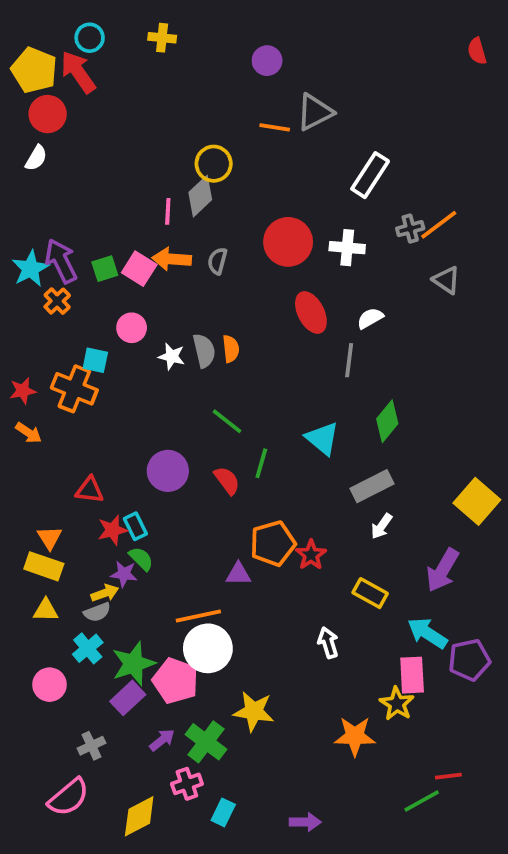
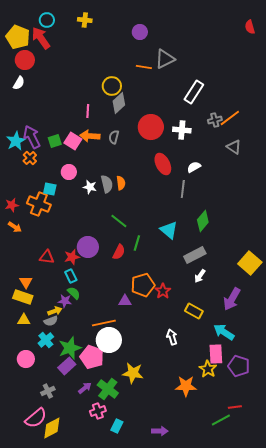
gray diamond: (200, 196) -> (119, 103), moved
red semicircle: (227, 480) -> (119, 252), turned 63
red star: (112, 530) -> (72, 257), moved
purple pentagon: (469, 660) -> (239, 366), moved, turned 30
yellow diamond: (139, 816) -> (52, 428), moved

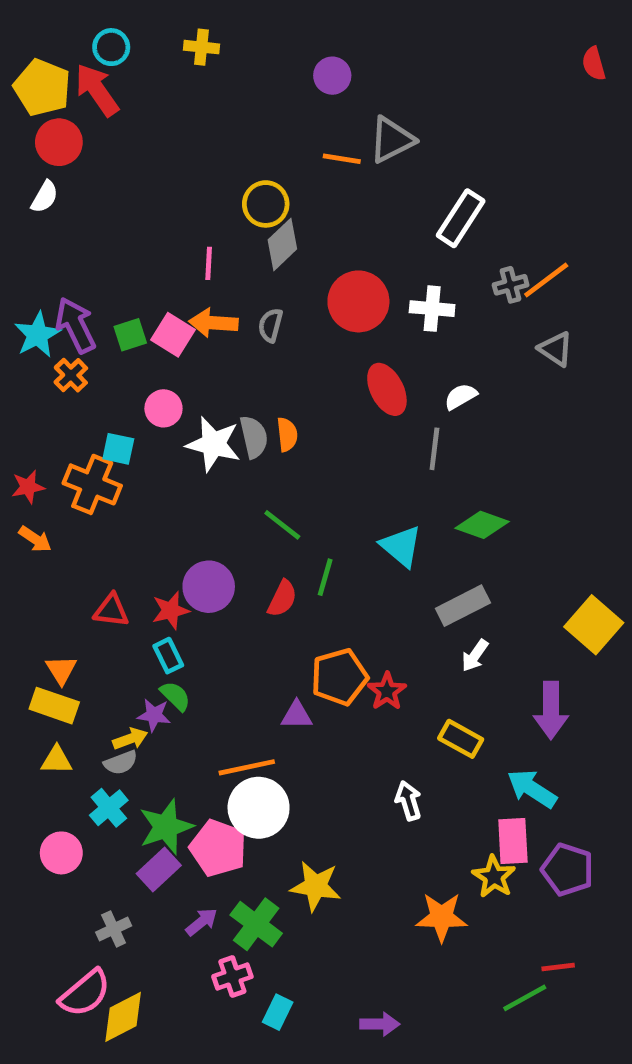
white star: (90, 187) -> (213, 444), size x1.6
green diamond: (203, 221) -> (482, 525), turned 70
purple arrow: (232, 299) -> (551, 710), turned -30

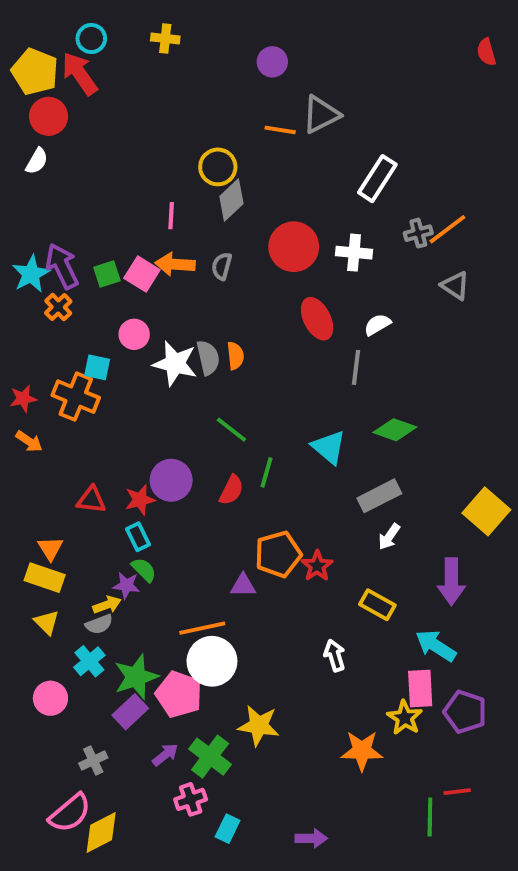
yellow triangle: (57, 760) -> (47, 622), turned 44
green line: (525, 998) -> (430, 817), turned -60

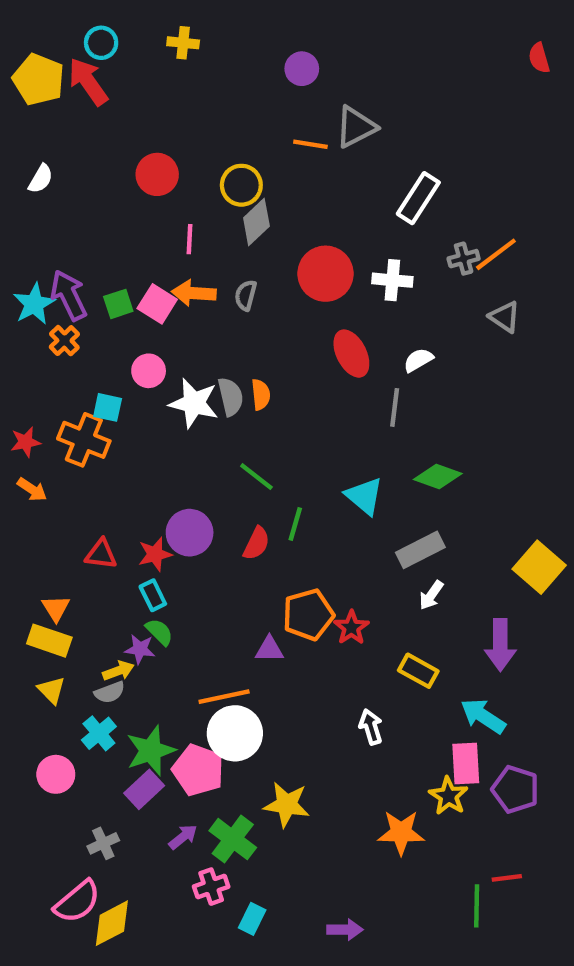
red circle: (49, 116) -> (157, 174), moved

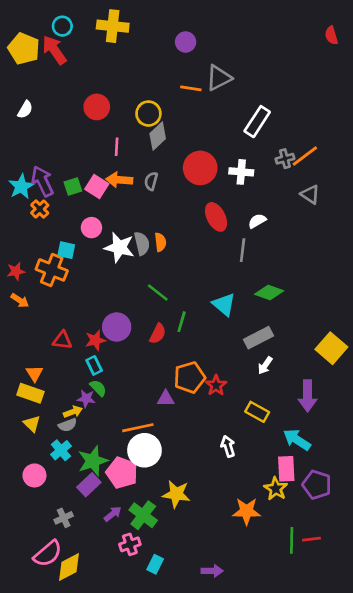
yellow cross: (183, 43) -> (113, 26), size x1.6
green line: (477, 906) -> (292, 540), moved

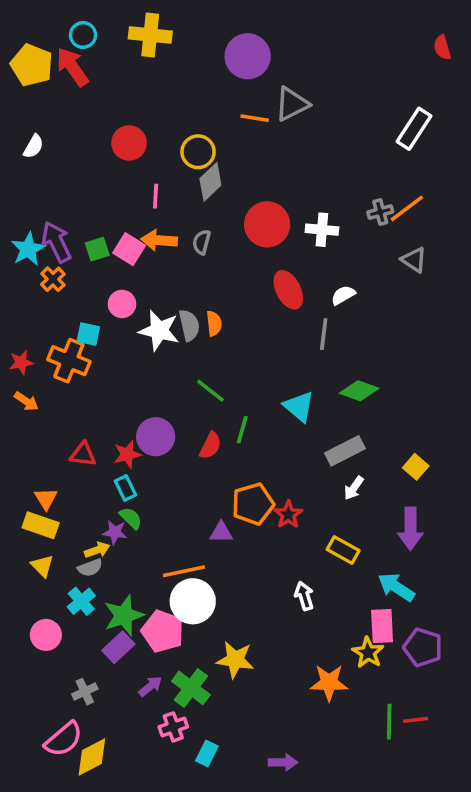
purple circle: (186, 42) -> (248, 56), size x1.6
white rectangle: (257, 122) -> (414, 129), moved
yellow square: (331, 348) -> (416, 467), moved, size x0.6

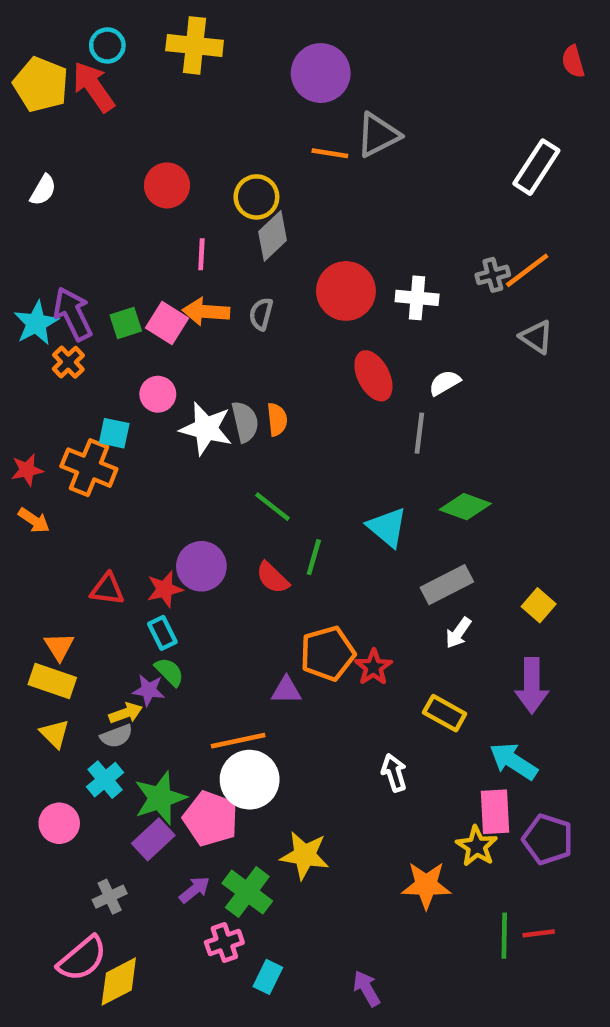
red semicircle: (210, 446) -> (273, 578), turned 108
purple arrow: (283, 762) -> (367, 988), turned -120

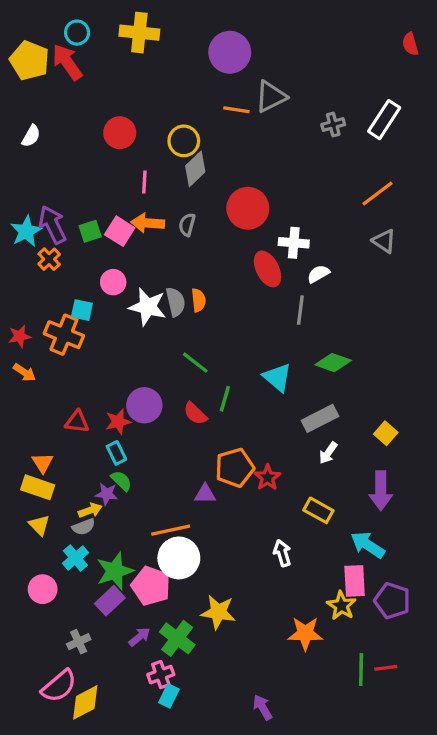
gray cross: (493, 275) -> (333, 124), moved
white cross: (417, 298) -> (294, 243), moved
cyan rectangle: (268, 977) -> (169, 696), moved

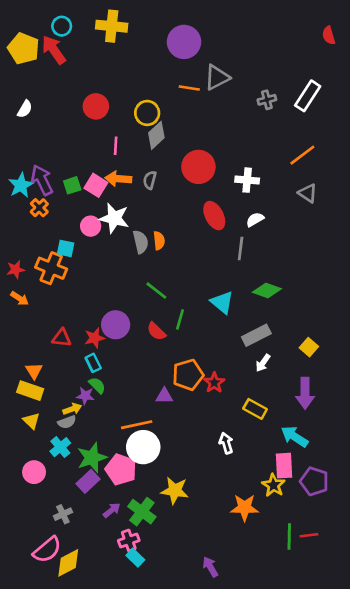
white cross: (294, 243) -> (247, 180), moved
white star: (148, 307) -> (114, 218), moved
cyan rectangle: (169, 696) -> (135, 558), turned -72

